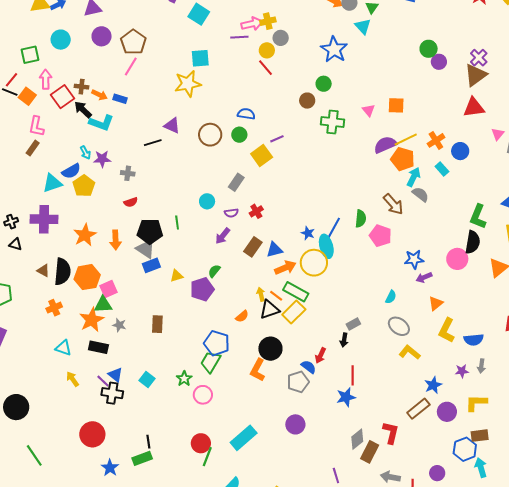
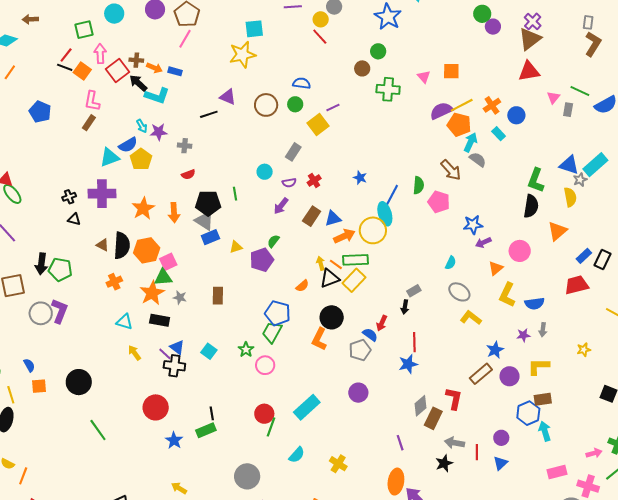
blue star: (308, 233) -> (360, 178), moved
pink circle: (457, 259) -> (520, 251), moved
green rectangle: (296, 292) -> (355, 260), turned -30

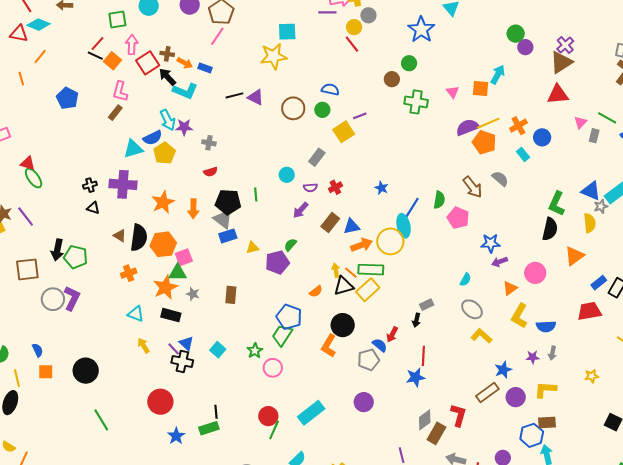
black line: (209, 114) -> (234, 95), moved
cyan arrow: (142, 126) -> (168, 120), size x1.5
cyan arrow: (470, 142) -> (498, 75), moved

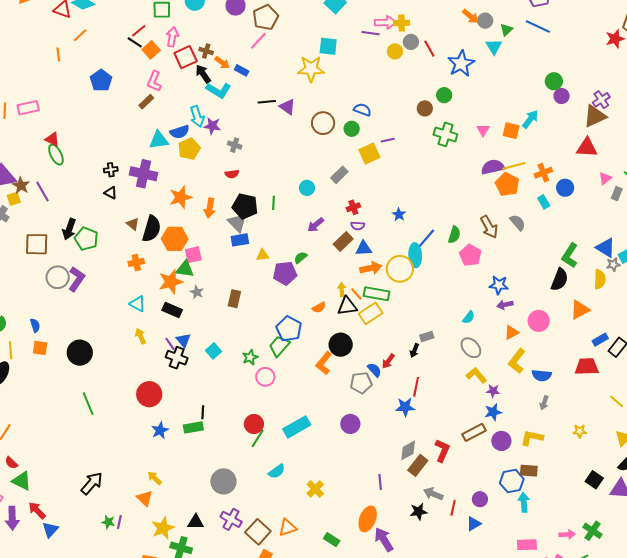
red line: (352, 44) -> (429, 49), moved
purple semicircle: (310, 188) -> (358, 226), moved
purple star: (533, 357) -> (493, 391), moved

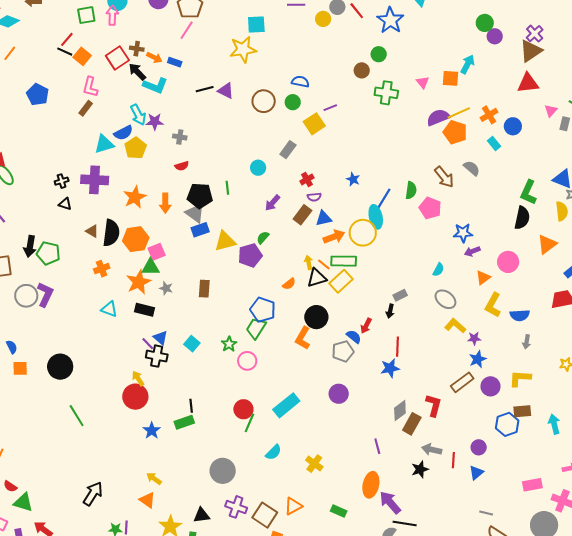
pink arrow: (172, 37) -> (112, 15), moved
yellow triangle: (263, 255) -> (225, 241), size x1.6
yellow arrow: (141, 336) -> (138, 378), moved
cyan arrow: (524, 502) -> (554, 424), moved

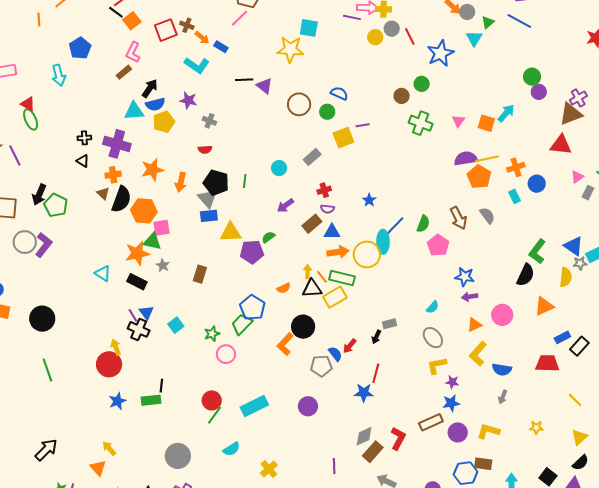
black arrow: (137, 72) -> (150, 88), moved, turned 66
cyan arrow: (138, 115) -> (59, 75), moved
orange cross: (102, 269) -> (113, 175), moved
yellow L-shape: (455, 326) -> (437, 365), turned -65

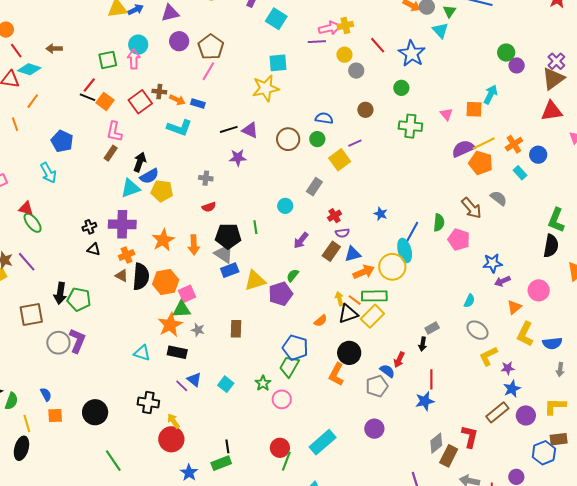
gray circle: (392, 29) -> (356, 71), moved
brown circle: (402, 96) -> (365, 110), moved
purple star: (188, 100) -> (238, 158), moved
yellow pentagon: (164, 122) -> (162, 191), turned -30
black cross: (139, 329) -> (148, 403), moved

